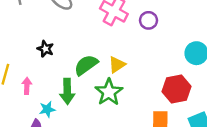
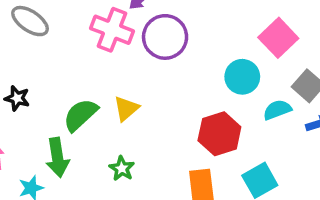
purple circle: (149, 20) -> (165, 37), size x1.6
green star: (109, 92) -> (122, 168), moved, size x0.6

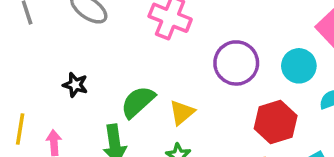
purple circle: (165, 37) -> (236, 63), moved
yellow triangle: (126, 109) -> (182, 112), moved

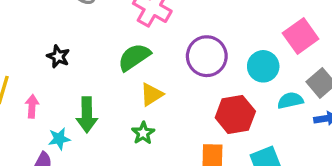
green semicircle: (138, 102) -> (134, 57), moved

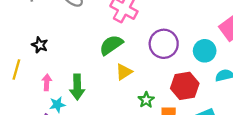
black star: (58, 56) -> (40, 45), moved
pink arrow: (32, 106) -> (47, 82), moved
green star: (143, 133) -> (146, 100), moved

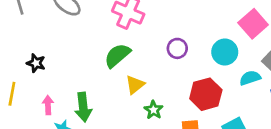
purple circle: (164, 44) -> (177, 48), size x0.6
green star: (146, 100) -> (153, 110), moved

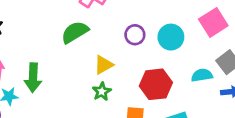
cyan circle: (225, 52) -> (171, 37), moved
yellow triangle: (135, 85) -> (103, 65), moved

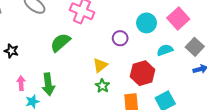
green semicircle: (75, 32) -> (60, 43), moved
cyan circle: (171, 37) -> (146, 23), moved
cyan semicircle: (202, 75) -> (165, 50), moved

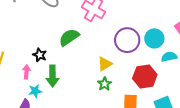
cyan circle: (146, 23) -> (154, 38), moved
purple circle: (120, 38) -> (127, 40), size x1.6
black star: (11, 51) -> (40, 55), moved

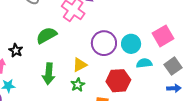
green arrow: (52, 76) -> (49, 74), moved

